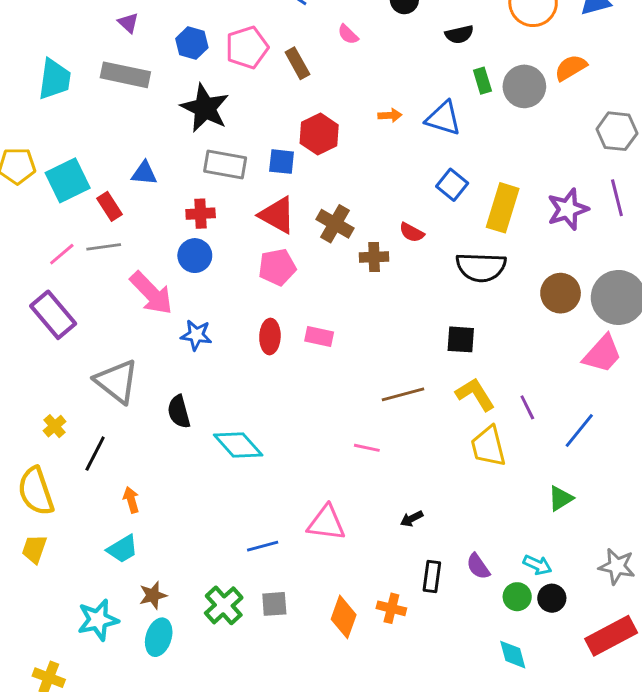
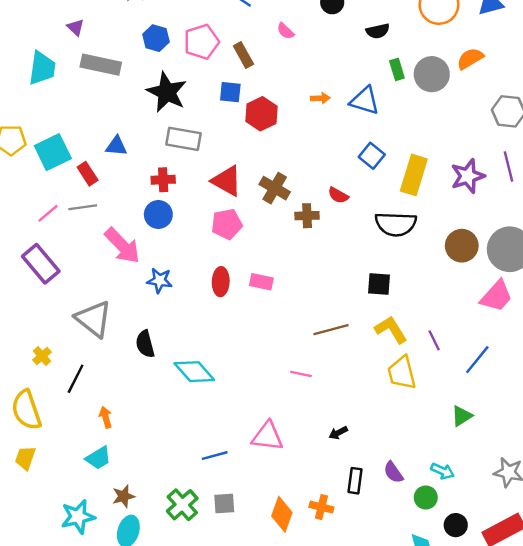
purple triangle: (128, 23) -> (76, 27), moved
blue square: (282, 162) -> (230, 92), moved
black circle: (552, 598) -> (456, 525), moved

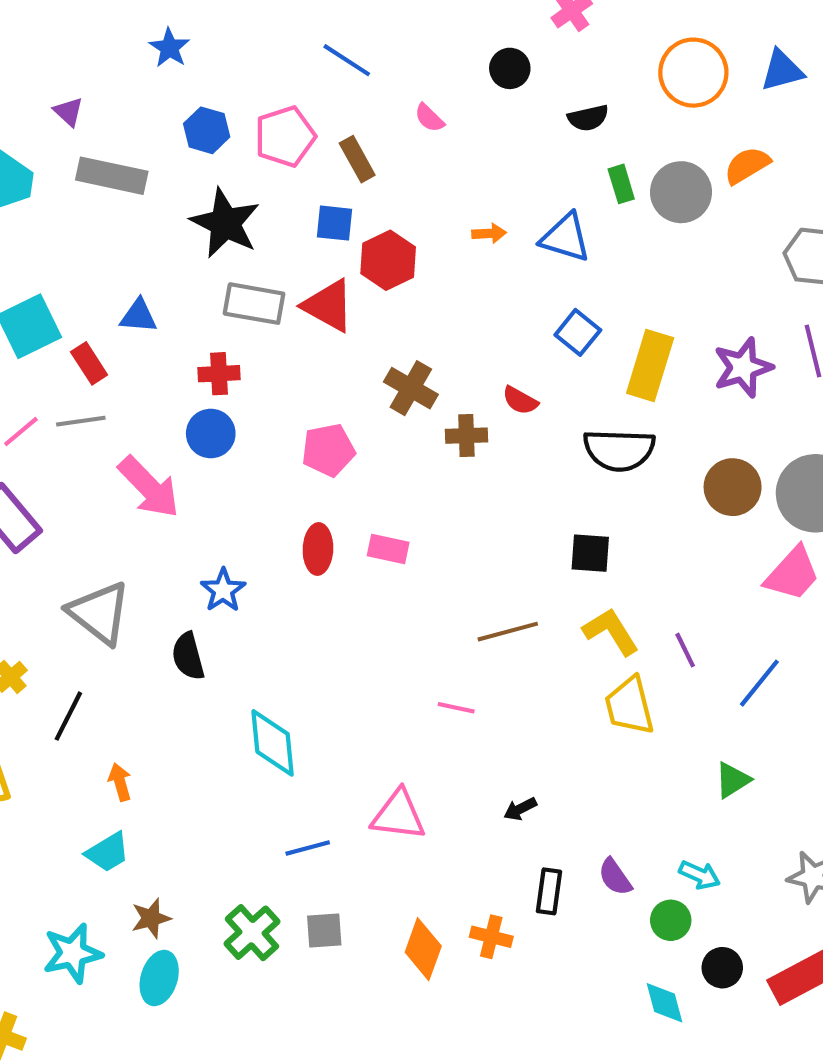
red triangle: (227, 181) -> (328, 306), moved
blue star: (160, 280) -> (223, 590), moved, turned 30
cyan diamond: (194, 372) -> (273, 743), moved, turned 36

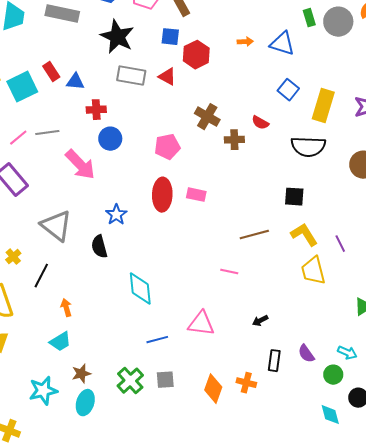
red triangle: (328, 306) -> (167, 77), size x0.7
red rectangle: (89, 363) -> (51, 72), moved
red cross: (219, 374) -> (96, 110), moved
red ellipse: (318, 549) -> (162, 195), size x1.4

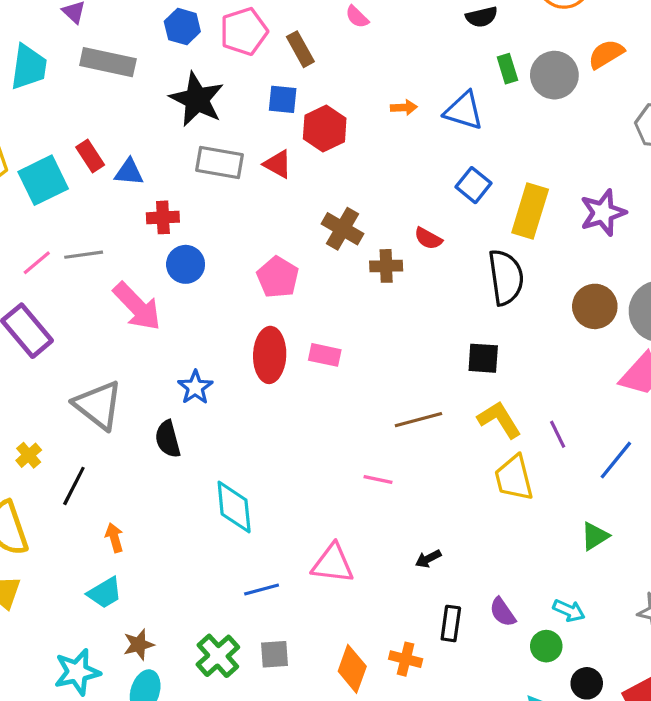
pink pentagon: (167, 147) -> (278, 277), turned -30
black semicircle: (308, 147) -> (506, 277), turned -100

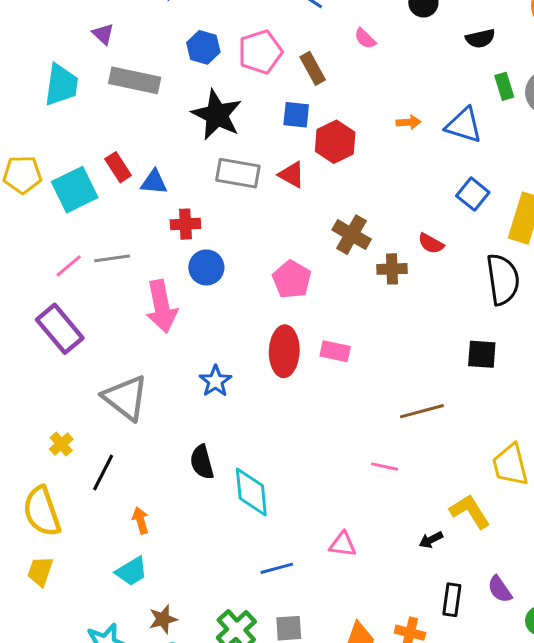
pink arrow: (137, 306) -> (161, 306), turned 33
yellow L-shape: (499, 420) -> (470, 511), moved
black semicircle: (168, 439) -> (202, 462), moved
pink triangle: (333, 564) -> (343, 544), size x0.7

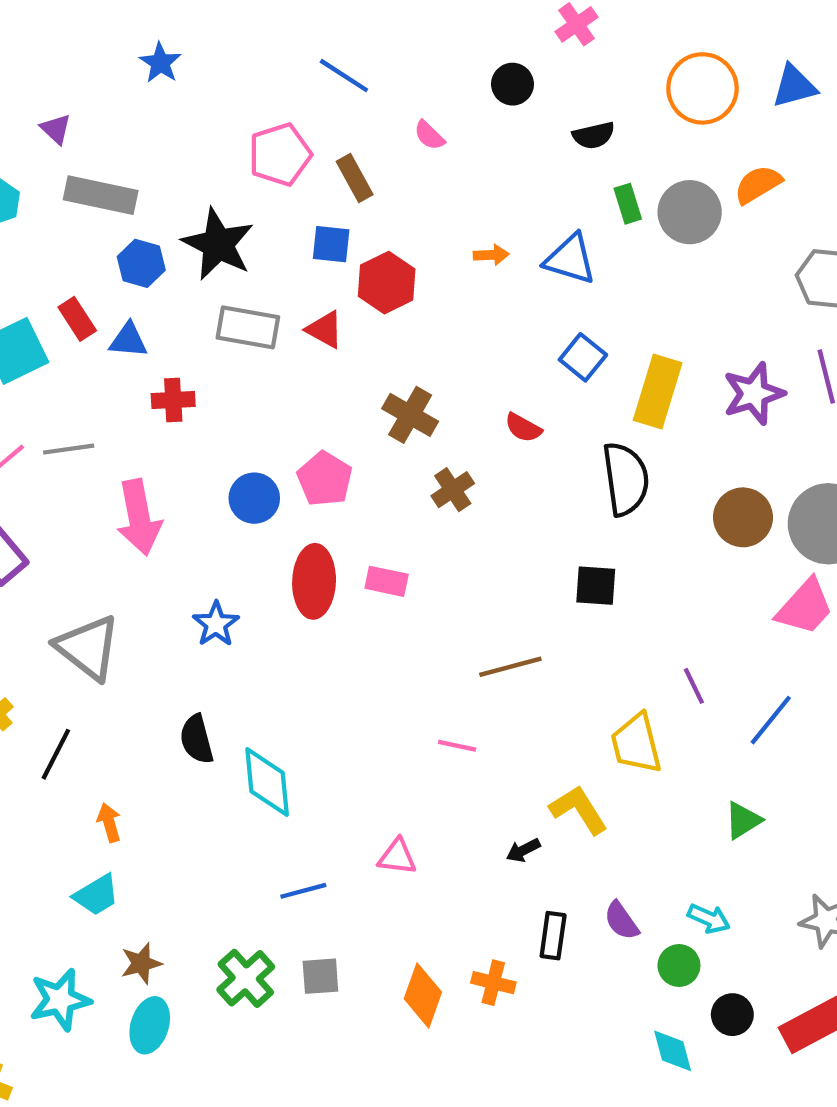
blue hexagon: (203, 47) -> (141, 263), moved
blue circle: (206, 267) -> (254, 498), moved
brown cross: (392, 269) -> (453, 490), moved, turned -32

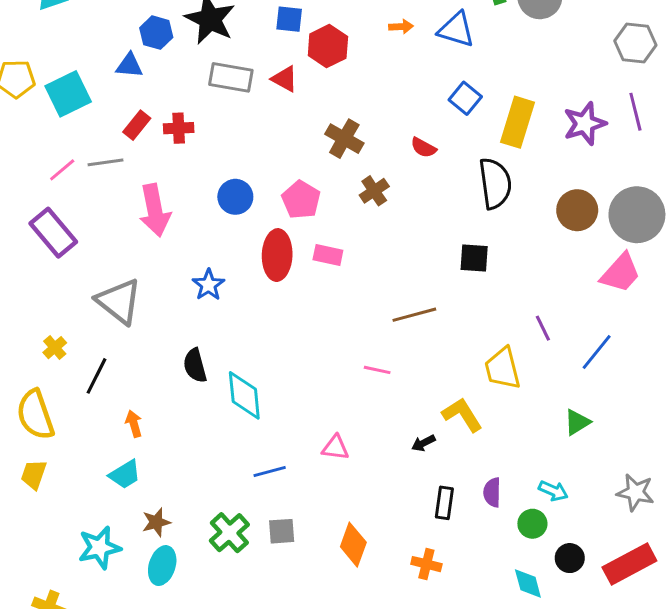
red rectangle: (77, 319) -> (137, 125), moved, turned 72
blue triangle: (128, 340) -> (129, 65), moved
pink pentagon: (325, 479) -> (301, 200), moved
purple semicircle: (621, 921) -> (492, 492), turned 36
orange cross: (493, 983) -> (426, 564), moved

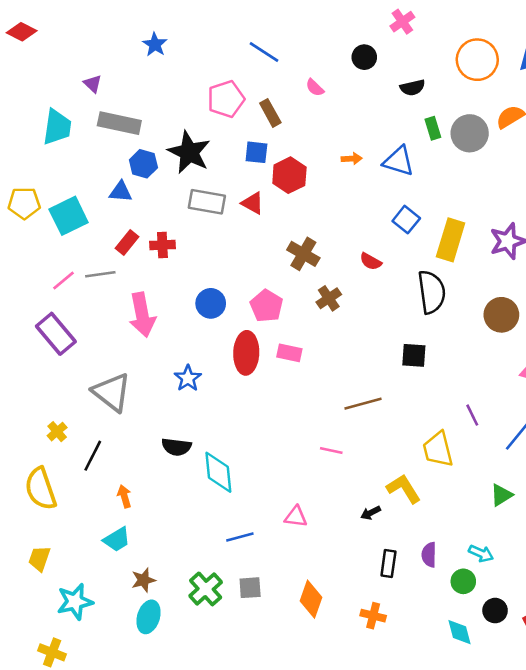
black semicircle: (195, 365) -> (176, 447), turned -68
yellow trapezoid: (34, 474) -> (39, 558), moved
cyan star: (100, 548) -> (75, 602), moved

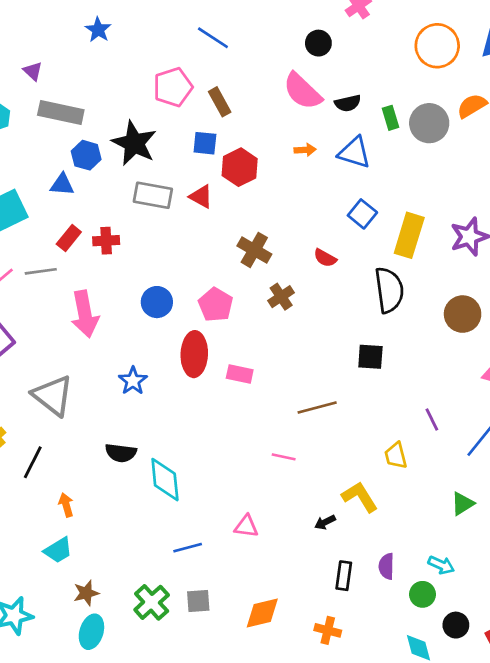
pink semicircle: (315, 88) -> (302, 91), moved, size x2.0
black semicircle: (413, 88) -> (348, 103), moved
pink rectangle: (289, 353) -> (240, 374), moved
yellow trapezoid: (438, 449) -> (396, 456), size x0.7
orange diamond: (311, 599) -> (262, 613), turned 57

